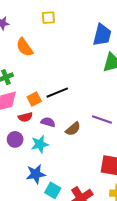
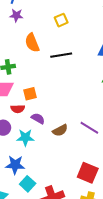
yellow square: (48, 18) -> (61, 20), turned -32
black line: (57, 93) -> (61, 55), moved

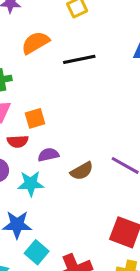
orange semicircle: (32, 43) -> (35, 43), turned 84
purple semicircle: (38, 118) -> (48, 155), turned -40

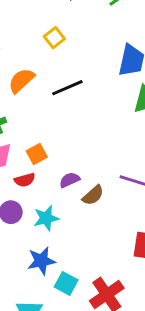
purple semicircle: (48, 155) -> (70, 180), moved

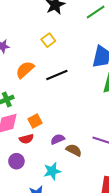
brown semicircle: (93, 195) -> (74, 150), turned -112
cyan star: (46, 218) -> (52, 171), moved

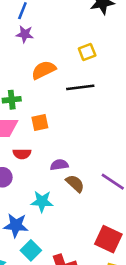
yellow square: (48, 40) -> (87, 52), moved
orange square: (35, 121) -> (40, 122), moved

